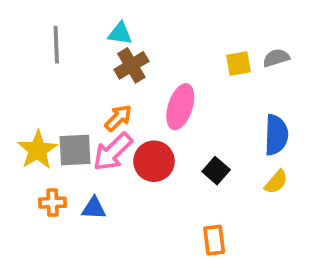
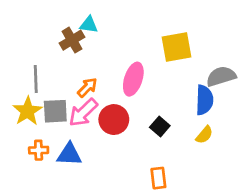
gray line: (56, 45) -> (36, 79), moved
gray semicircle: (276, 58) -> (221, 76), moved, size x1.5
yellow square: (239, 63) -> (177, 47), size x1.6
brown cross: (131, 65) -> (72, 40), moved
blue triangle: (94, 208) -> (69, 154), size x1.4

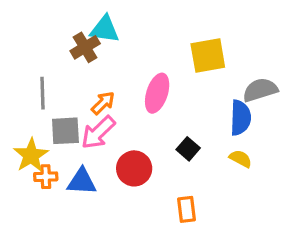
cyan triangle: (89, 25) -> (105, 29), size x1.4
yellow star: (27, 111) -> (31, 155), moved
red circle: (114, 120) -> (134, 168), moved
yellow semicircle: (204, 135) -> (241, 159), turned -102

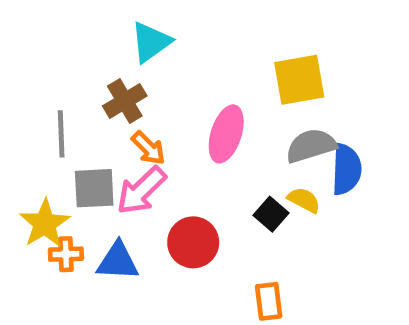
cyan triangle: (105, 29) -> (151, 42), turned -44
brown cross: (85, 47) -> (125, 101), moved
gray semicircle: (260, 90) -> (311, 146), moved
orange arrow: (103, 103) -> (148, 148), turned 90
yellow semicircle: (241, 159) -> (304, 200), moved

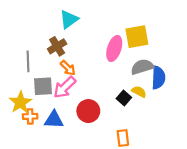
pink ellipse: (226, 134) -> (114, 49), moved

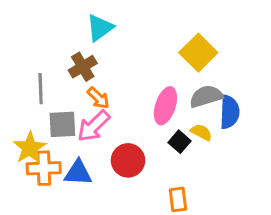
yellow square: (137, 37) -> (198, 53), turned -35
pink ellipse: (114, 49) -> (165, 106), moved
orange cross: (30, 116) -> (44, 168), size x1.5

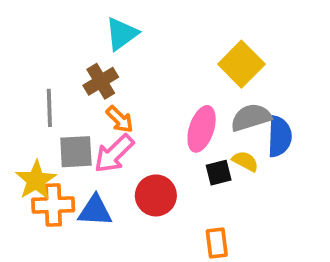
black square: (180, 142) -> (219, 173), turned 35

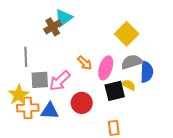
brown cross: (101, 81) -> (53, 27), moved
orange arrow: (120, 119) -> (85, 63), moved
black square: (219, 173) -> (115, 91), size x1.5

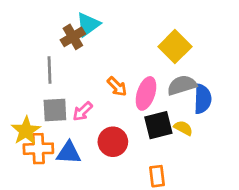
gray line: (26, 57) -> (49, 70), moved
pink arrow: (60, 81) -> (83, 111), size x0.7
yellow semicircle: (129, 85) -> (183, 128), moved

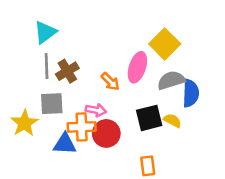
cyan triangle: (88, 24) -> (45, 32), moved
brown cross: (73, 37) -> (67, 71), moved
pink ellipse: (146, 93) -> (137, 67), moved
pink arrow: (83, 111) -> (96, 110), moved, turned -126
orange cross: (38, 149) -> (82, 127), moved

